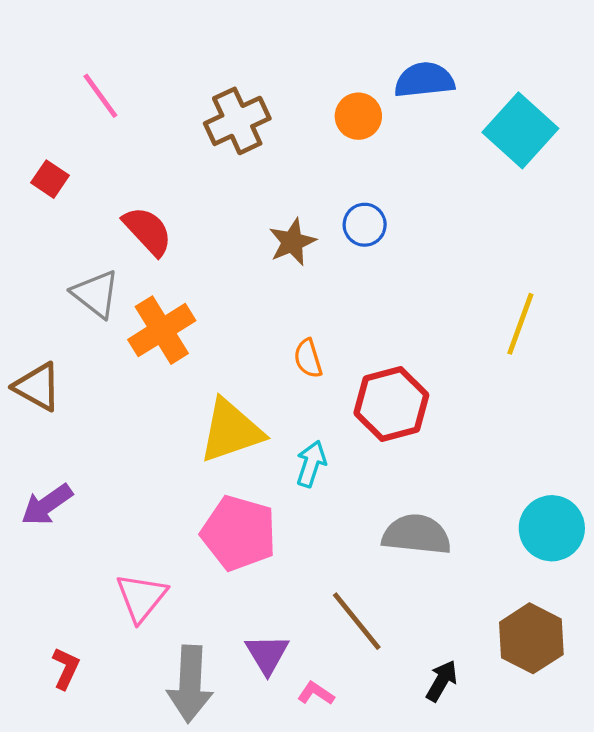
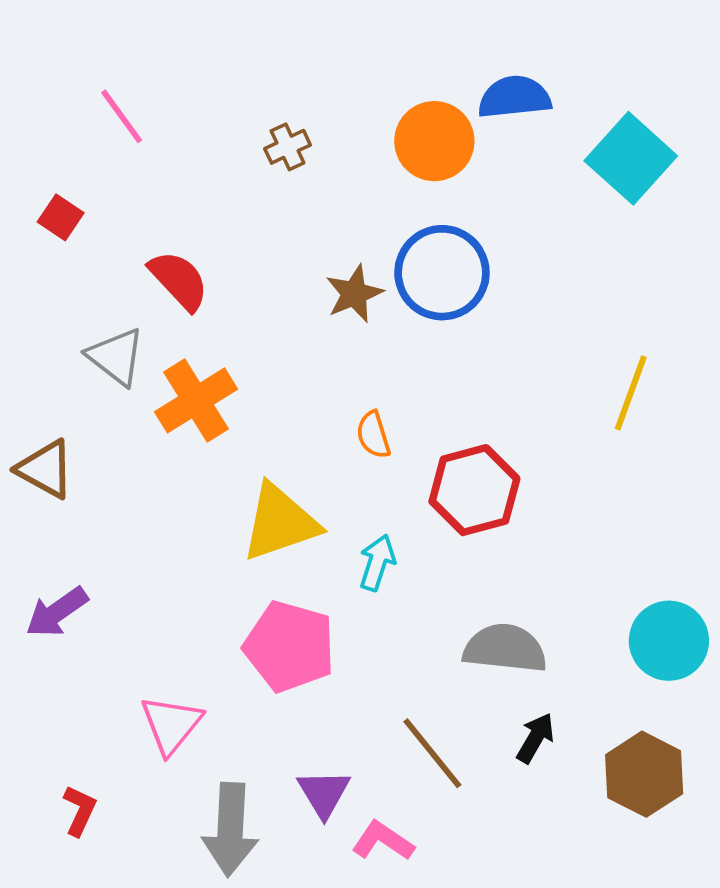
orange circle: (358, 116) -> (434, 141), size x1.4
brown cross: (237, 121) -> (288, 147), size x0.6
blue circle: (365, 225) -> (442, 273), size x1.8
black arrow: (442, 681) -> (535, 738), moved
pink L-shape: (316, 693) -> (383, 841), size x1.4

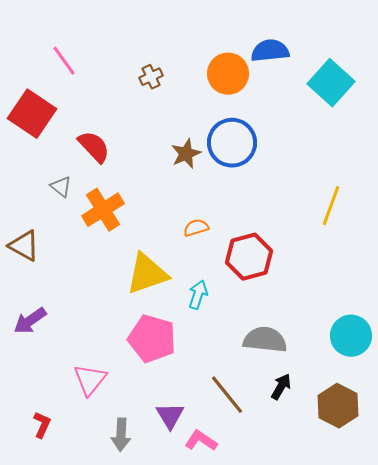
red square: (61, 217) -> (32, 114), size x2.0
gray triangle: (116, 357) -> (61, 187), size x0.7
orange semicircle: (373, 435) -> (196, 228), turned 90
gray arrow: (230, 829) -> (121, 435), size x0.7

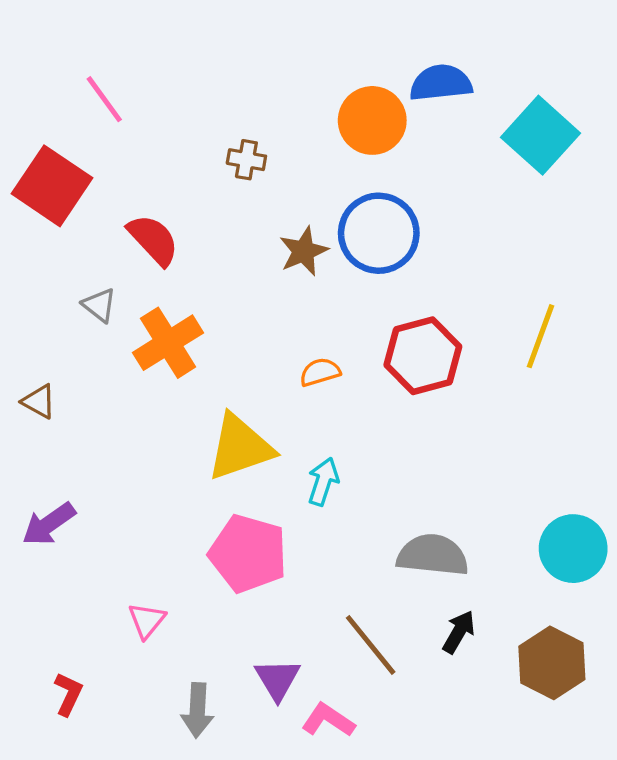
brown cross: (151, 77) -> (246, 160), moved, turned 35
brown triangle: (24, 246) -> (39, 402), size x0.7
red hexagon: (249, 257) -> (423, 356), moved
pink triangle: (90, 380) -> (147, 620), size x0.7

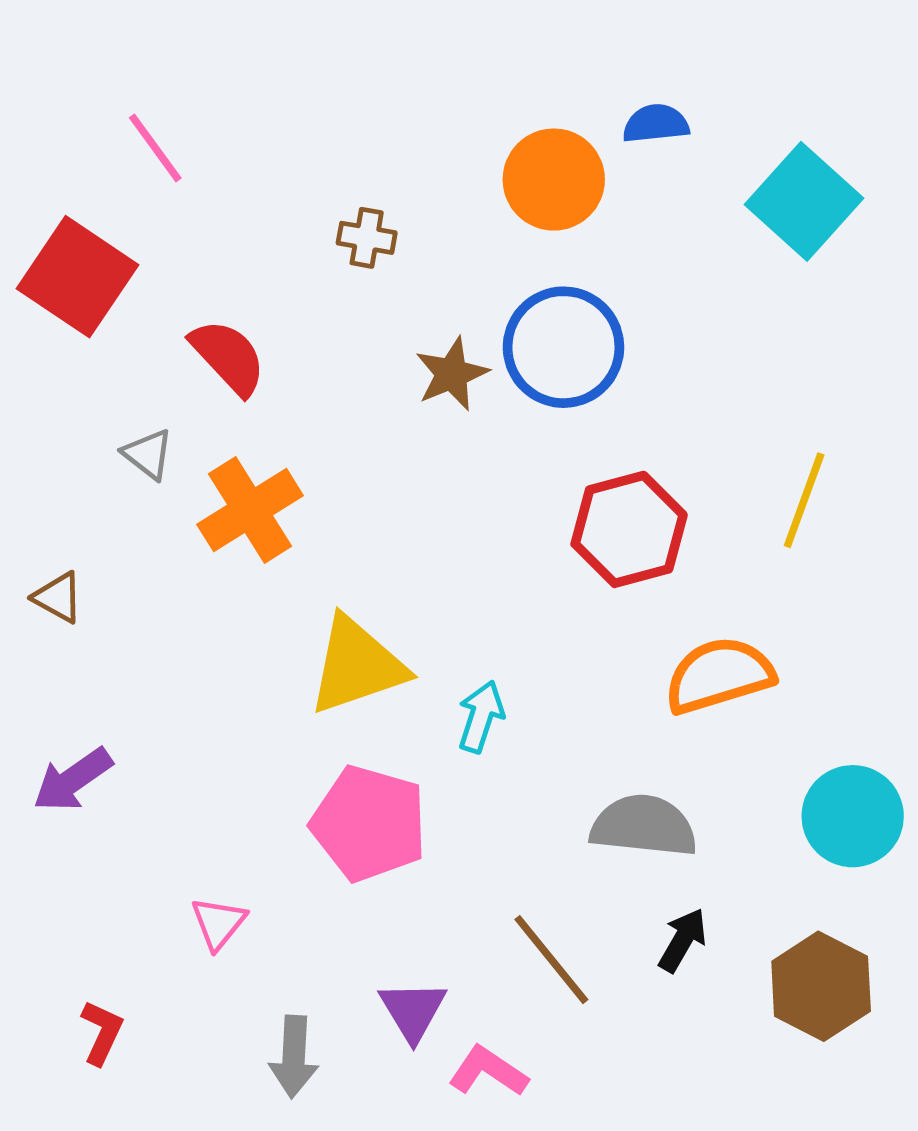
blue semicircle: (441, 83) -> (656, 124), size x0.7
orange semicircle: (320, 372) -> (719, 675), moved, size x1.8

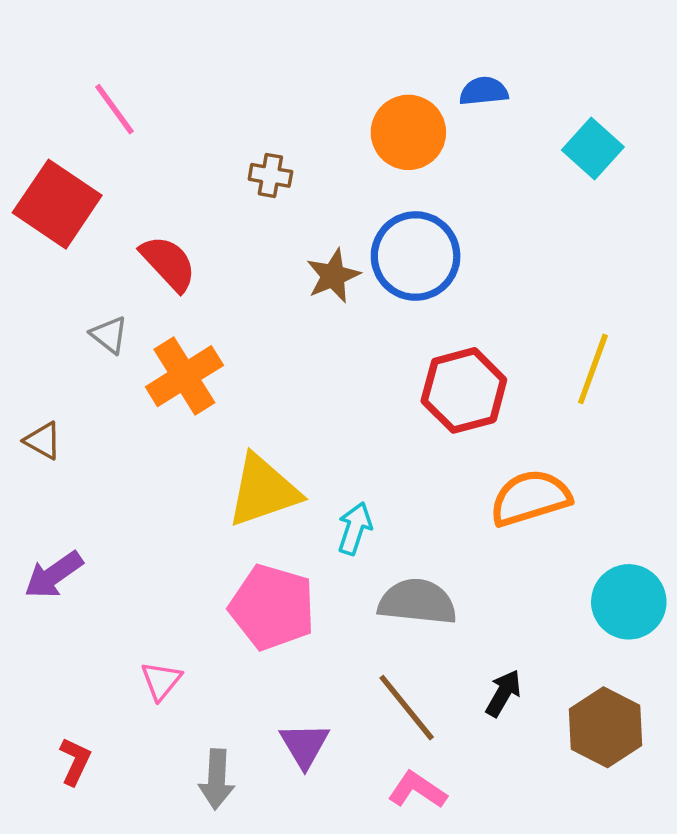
cyan square: (804, 201) -> (593, 149), size x0.7
gray semicircle: (644, 826) -> (417, 602), moved
pink L-shape: (488, 1071) -> (417, 790), moved

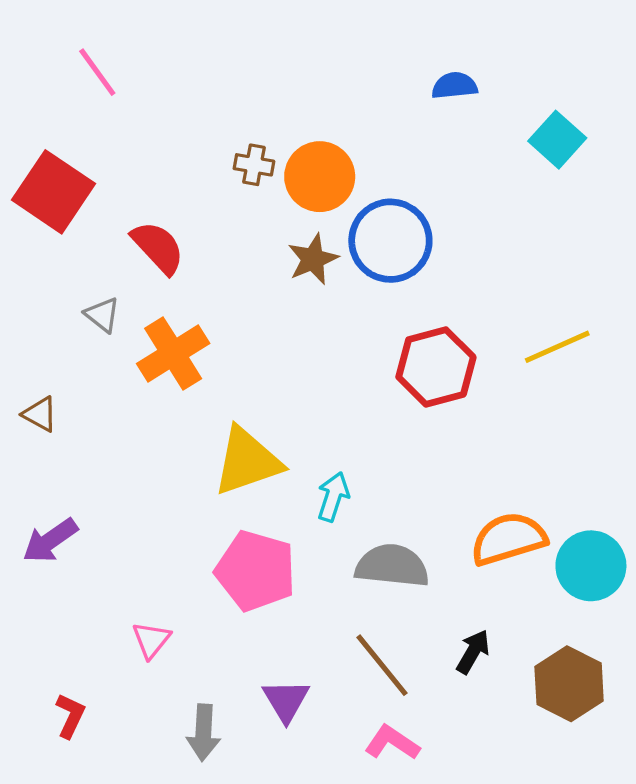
pink line: (115, 109) -> (97, 72), moved
orange circle: (408, 132) -> (320, 177), moved
yellow line: (593, 369) -> (557, 347), turned 46
orange semicircle: (530, 498) -> (508, 539), moved

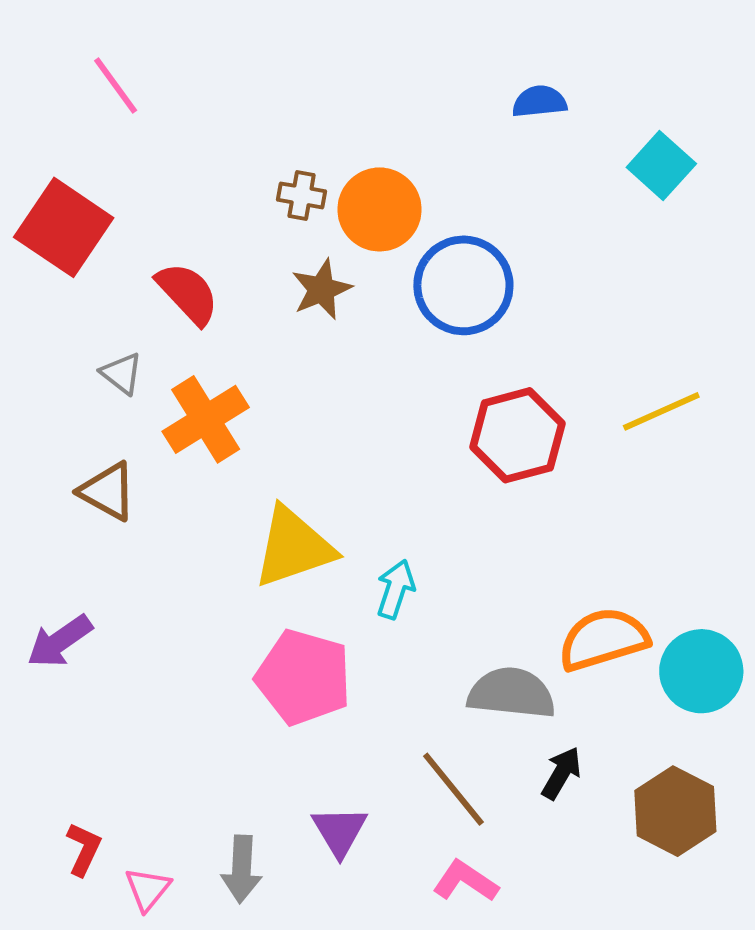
brown star: (313, 259) -> (322, 289), moved
brown triangle: (40, 414) -> (108, 491), moved, size x1.4
gray semicircle: (392, 566) -> (511, 693), moved
pink triangle: (151, 640) -> (148, 889), moved

